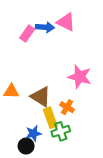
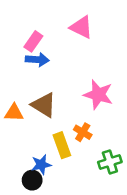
blue arrow: (45, 27) -> (37, 60), moved
brown triangle: (41, 97) -> (44, 105), moved
green cross: (61, 131) -> (110, 162), moved

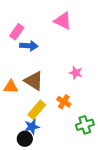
pink rectangle: (33, 41) -> (17, 32), moved
pink star: (98, 95) -> (76, 73), size x0.6
yellow rectangle: (62, 145) -> (37, 110), moved, turned 60

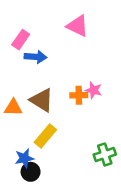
orange cross: (64, 102) -> (79, 95), moved, turned -32
blue star: (32, 127) -> (24, 158), moved

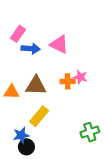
pink triangle: (78, 26) -> (59, 44), moved
brown triangle: (42, 100) -> (36, 86), turned -30

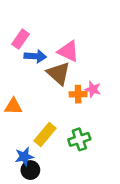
brown triangle: (36, 86) -> (59, 73), moved, turned 40
green cross: (90, 132) -> (79, 139), moved

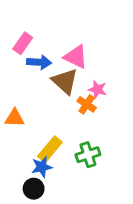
pink star: (93, 89) -> (97, 89), moved
orange cross: (78, 94) -> (87, 104), turned 35
blue star: (24, 157) -> (42, 167), moved

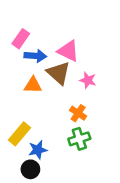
orange cross: (87, 104) -> (78, 113), moved
orange triangle: (15, 118) -> (33, 85), moved
yellow rectangle: (50, 149) -> (19, 134), moved

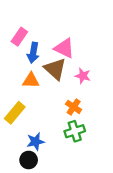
blue arrow: (35, 56) -> (33, 53), turned 96
yellow rectangle: (19, 134) -> (15, 113), moved

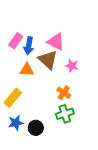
pink rectangle: (19, 37) -> (16, 41), moved
blue star: (36, 142) -> (16, 123), moved
black circle: (29, 160) -> (36, 128), moved

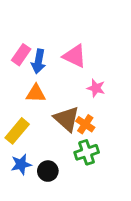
brown triangle: (48, 60) -> (67, 119), moved

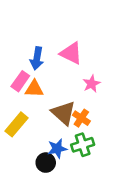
pink rectangle: (21, 55) -> (20, 81), moved
pink star: (96, 88) -> (91, 84), turned 30
blue star: (21, 164) -> (57, 149), moved

